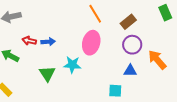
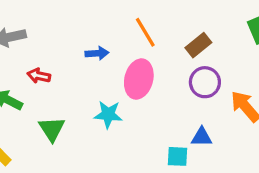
blue arrow: (48, 42) -> (97, 53), moved
blue triangle: (130, 71) -> (202, 137), moved
green triangle: (47, 74) -> (52, 129), moved

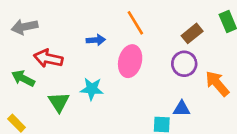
brown rectangle: (198, 45) -> (192, 33), moved
red arrow: (39, 76) -> (48, 58), size x1.5
cyan star: (108, 114) -> (92, 89), moved

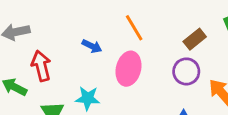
blue arrow: (96, 40) -> (92, 46), turned 30
red arrow: (48, 58) -> (41, 66), turned 64

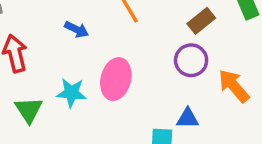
pink ellipse: (129, 69) -> (116, 79), moved

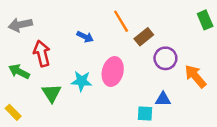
brown rectangle: (201, 21) -> (144, 37), moved

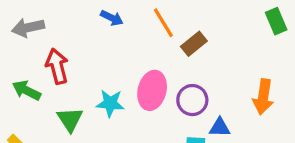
blue arrow: (85, 37) -> (112, 18), moved
purple circle: (165, 58) -> (192, 100), moved
orange arrow: (195, 76) -> (263, 97), turned -130

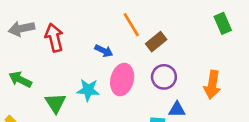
blue arrow: (112, 18) -> (104, 51), moved
red arrow: (57, 66) -> (54, 38), moved
purple circle: (192, 100) -> (164, 77), moved

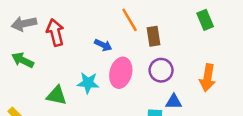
green rectangle: (223, 23) -> (205, 20), moved
brown rectangle: (156, 42) -> (153, 36), turned -60
green arrow: (20, 80) -> (23, 60), moved
green triangle: (55, 103) -> (57, 95), turned -45

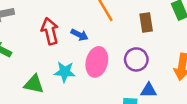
red arrow: (55, 32) -> (50, 31), moved
brown rectangle: (153, 36) -> (146, 22), moved

